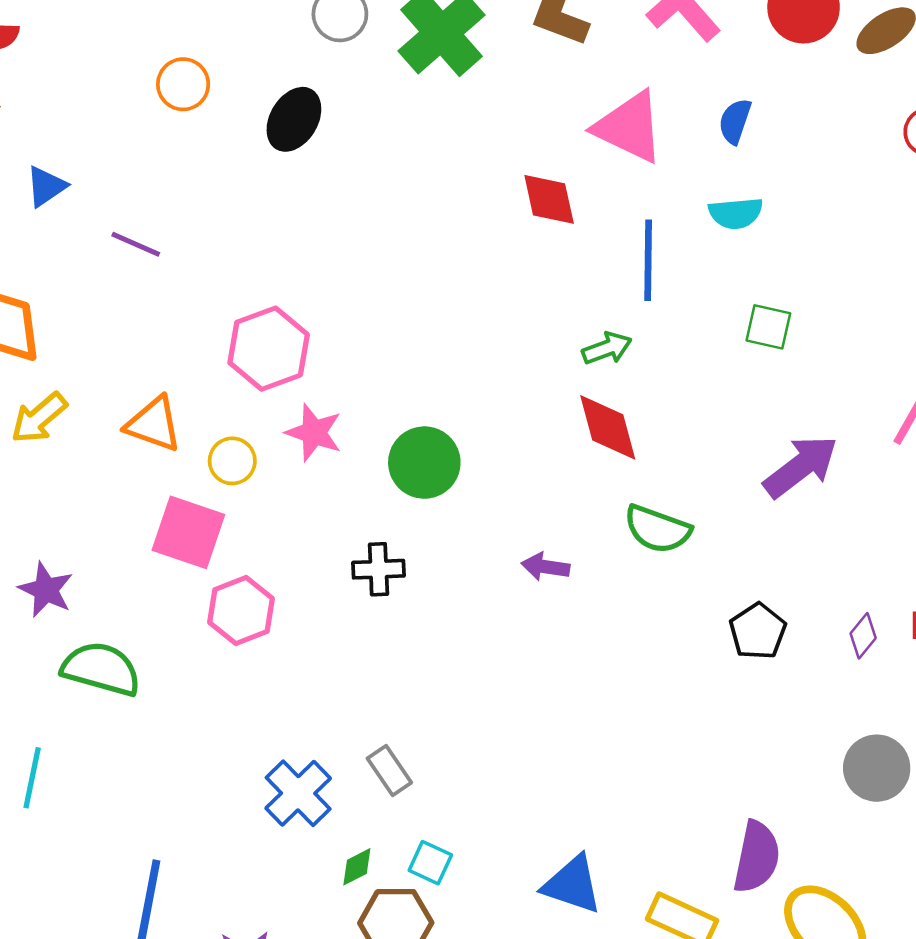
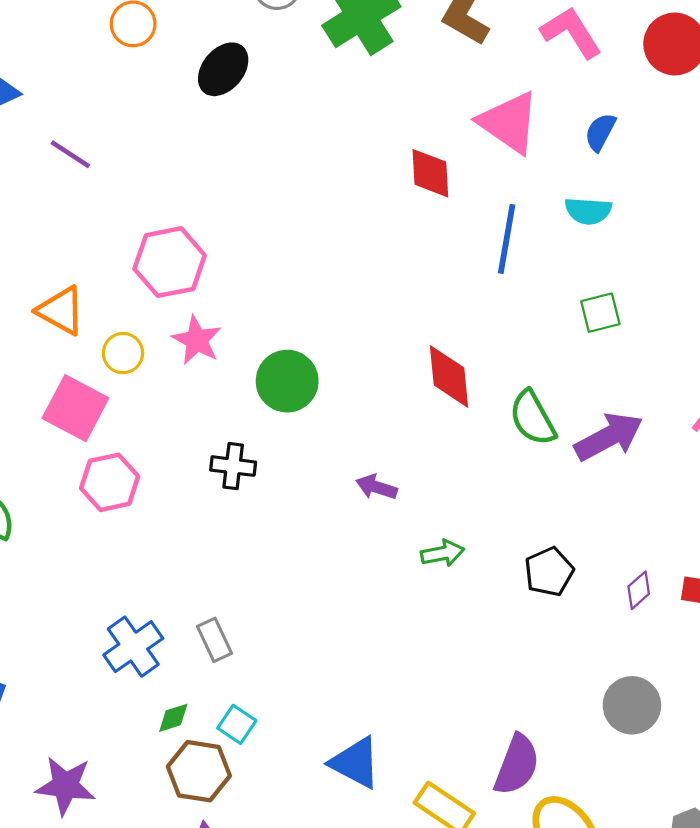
green square: (768, 327) -> (600, 313), turned -36
green arrow: (607, 348) -> (443, 553), moved
green semicircle: (657, 529) -> (533, 418), moved, turned 32

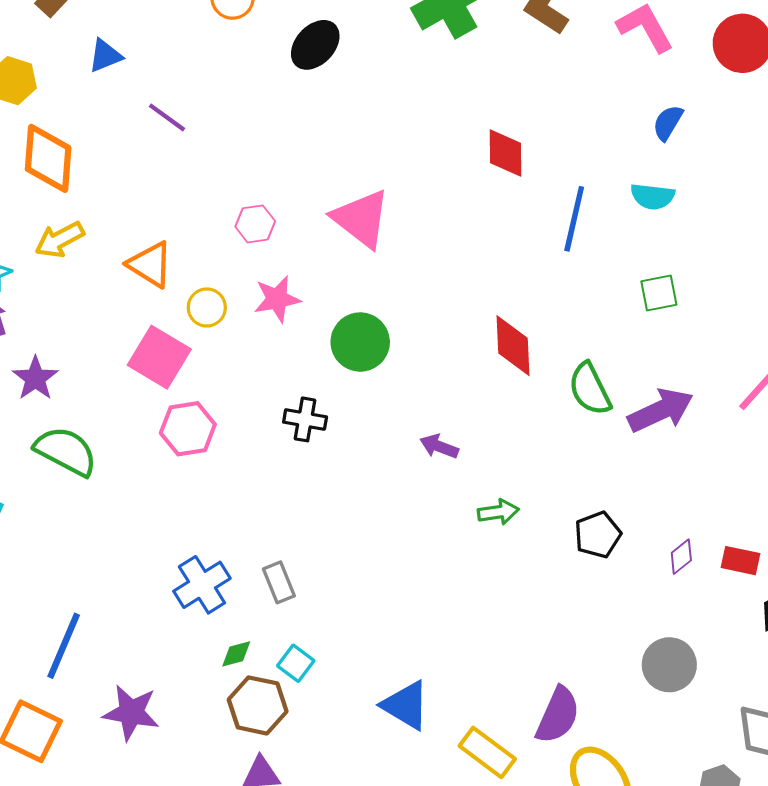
pink triangle: (509, 122) -> (361, 219), moved
pink hexagon: (170, 262) -> (255, 224), size x0.6
pink star: (197, 340) -> (277, 299), turned 30

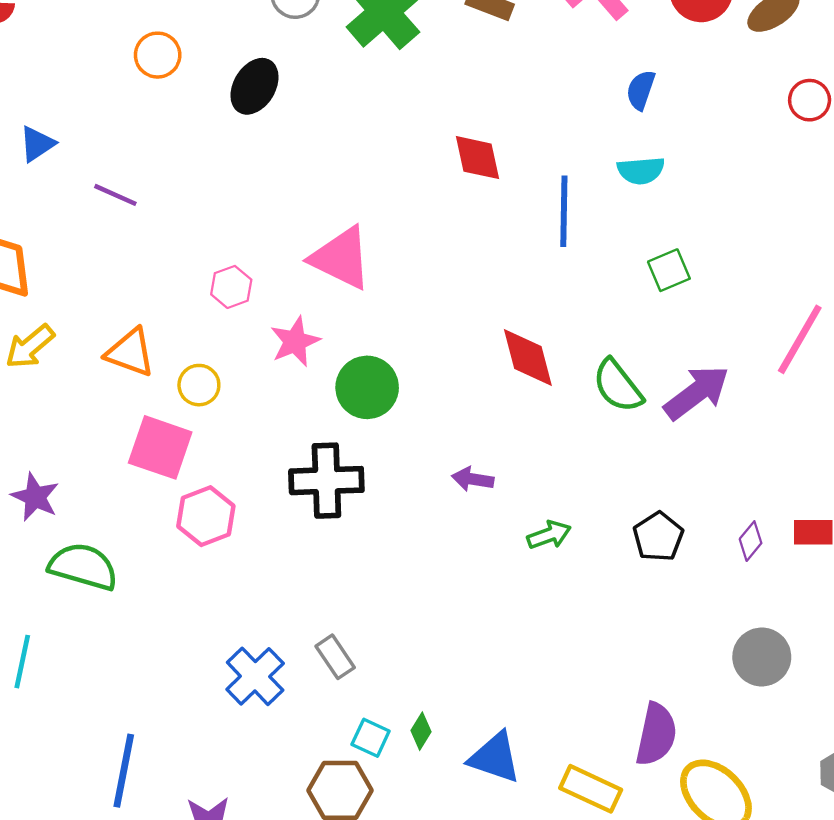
pink star: (277, 299) -> (295, 341), moved
black cross: (305, 419) -> (326, 481), size x1.6
green diamond: (236, 654) -> (421, 731), moved, turned -32

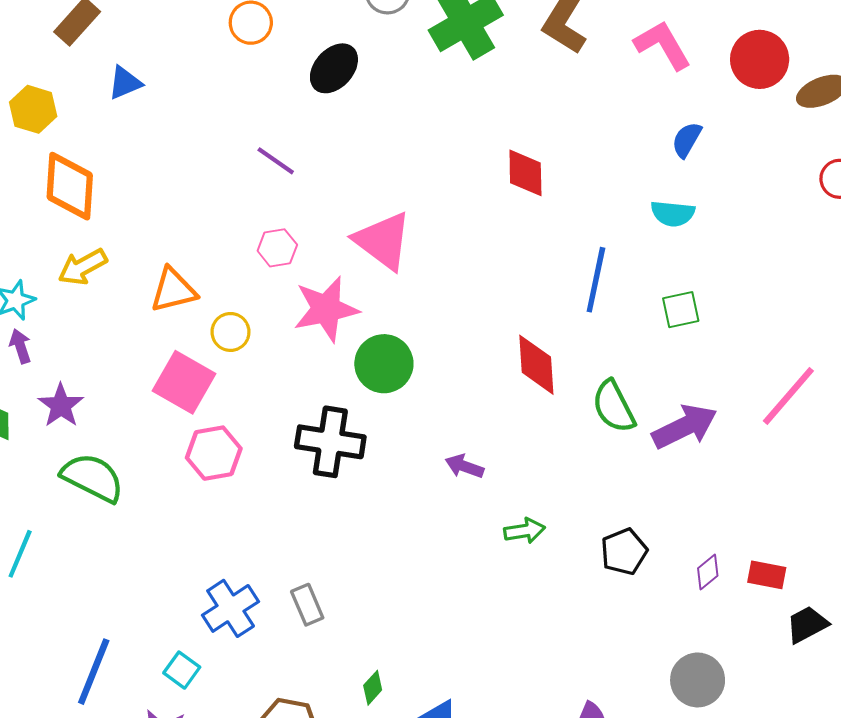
purple line: (115, 195) -> (276, 161), moved
blue line: (564, 211) -> (596, 280), moved
pink star: (295, 341) -> (326, 309), size x1.4
orange triangle: (130, 352) -> (173, 290), turned -45
cyan square: (371, 738) -> (182, 670), moved

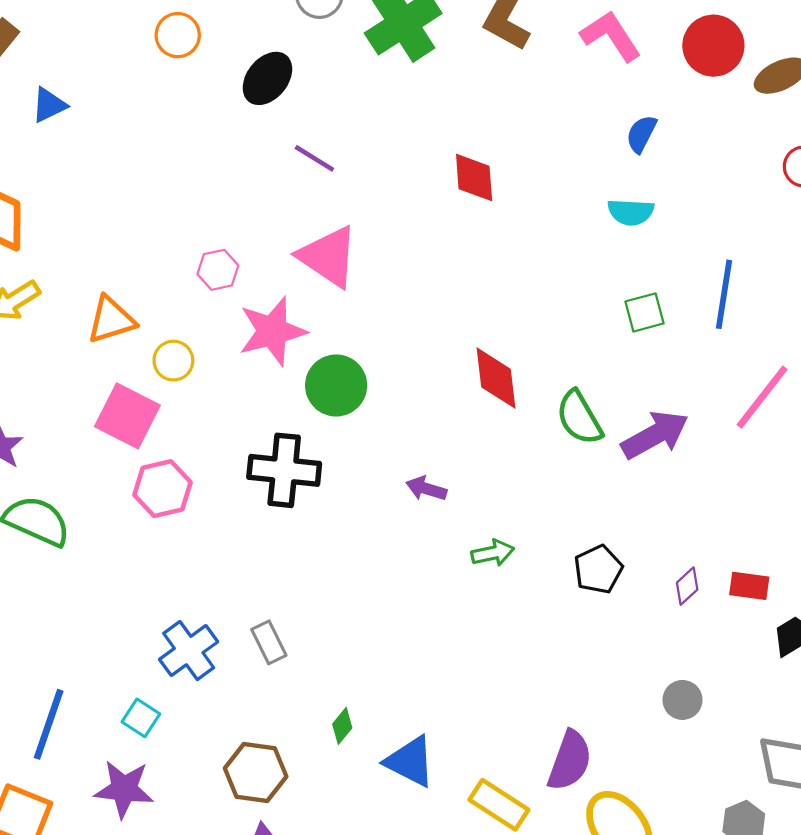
purple line: (276, 161) -> (314, 158), moved
blue line: (596, 280) -> (724, 294), moved
gray circle: (698, 680) -> (682, 700), size x0.7

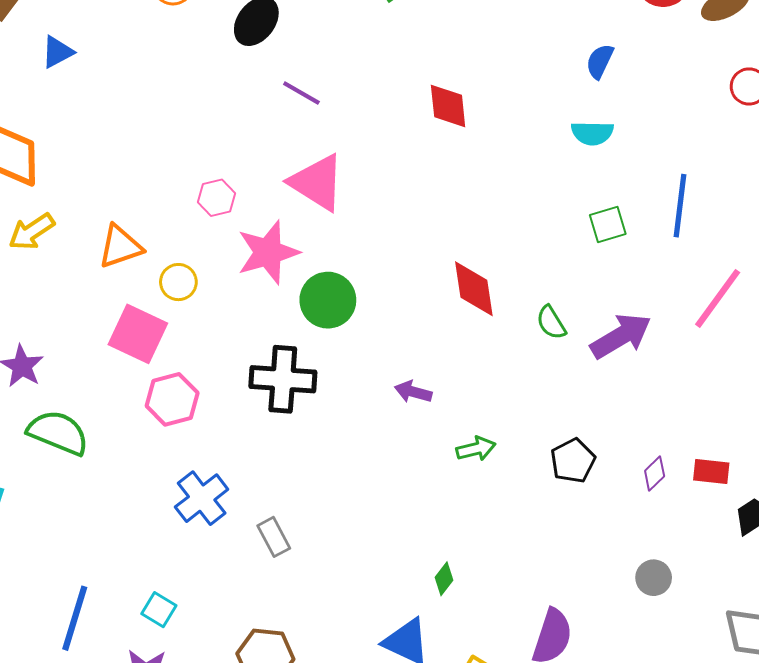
green semicircle: (579, 418) -> (551, 323), size x0.7
blue cross: (189, 651) -> (202, 498), moved
green diamond: (342, 726) -> (444, 579), moved

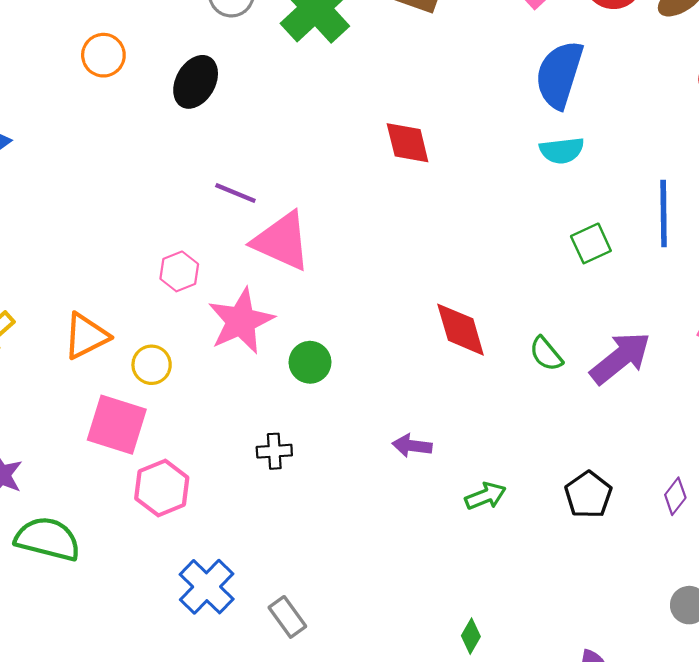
blue semicircle: (600, 61) -> (559, 75), size x1.8
purple line: (301, 93) -> (235, 193), moved
green circle: (328, 300) -> (310, 362), size x0.7
black cross: (283, 379) -> (274, 451), size x0.5

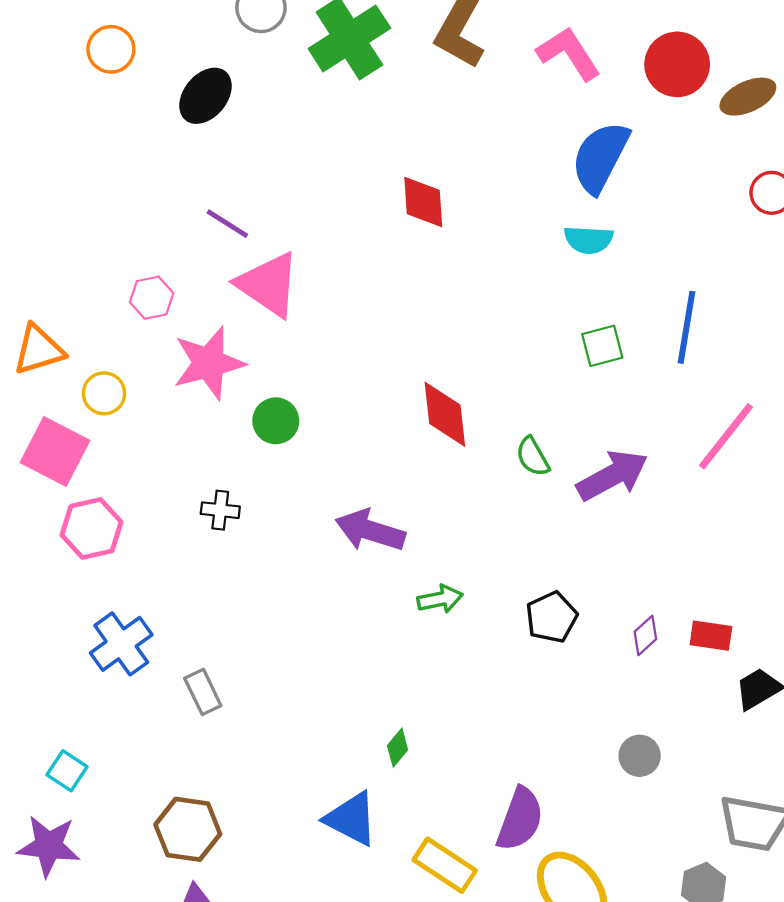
purple arrow: (412, 446) -> (370, 531), size x1.6

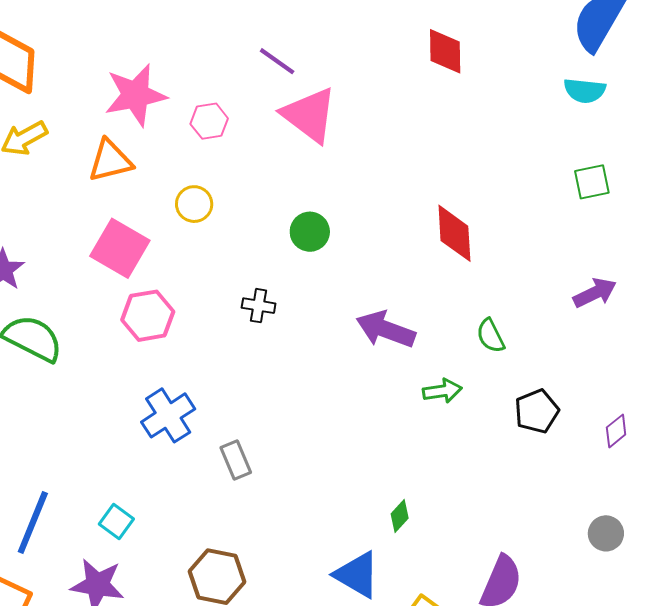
pink star: (209, 363) -> (136, 95), moved
yellow circle: (104, 393) -> (194, 204), moved
green semicircle: (533, 457) -> (491, 336), moved
purple arrow: (612, 475) -> (595, 293), size x0.7

